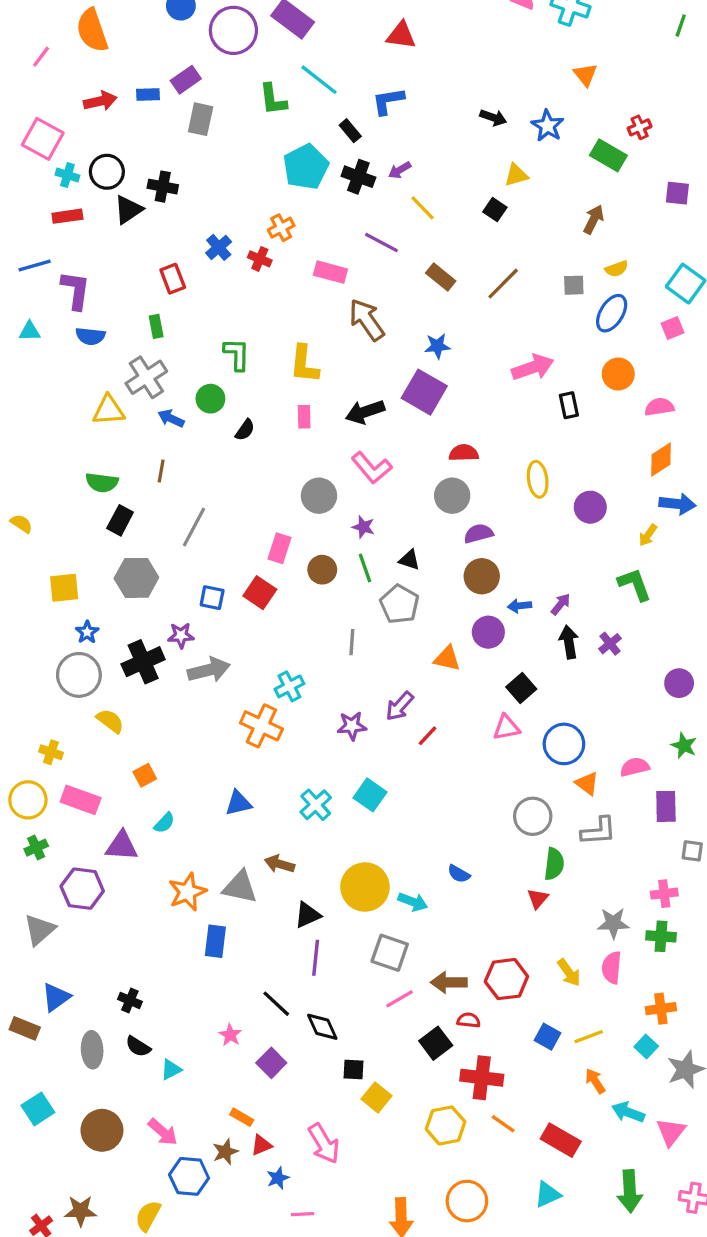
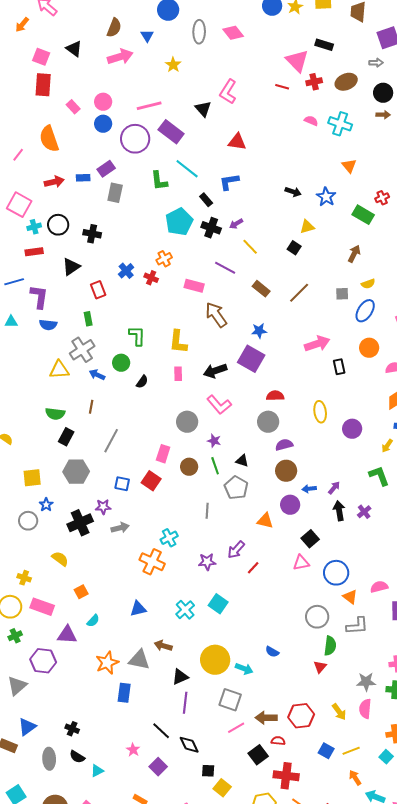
cyan cross: (67, 175) -> (34, 227), turned -32
black triangle: (128, 210) -> (71, 267), moved
gray arrow: (209, 670) -> (120, 528), size x0.7
gray circle: (79, 675) -> (28, 521), moved, size x0.7

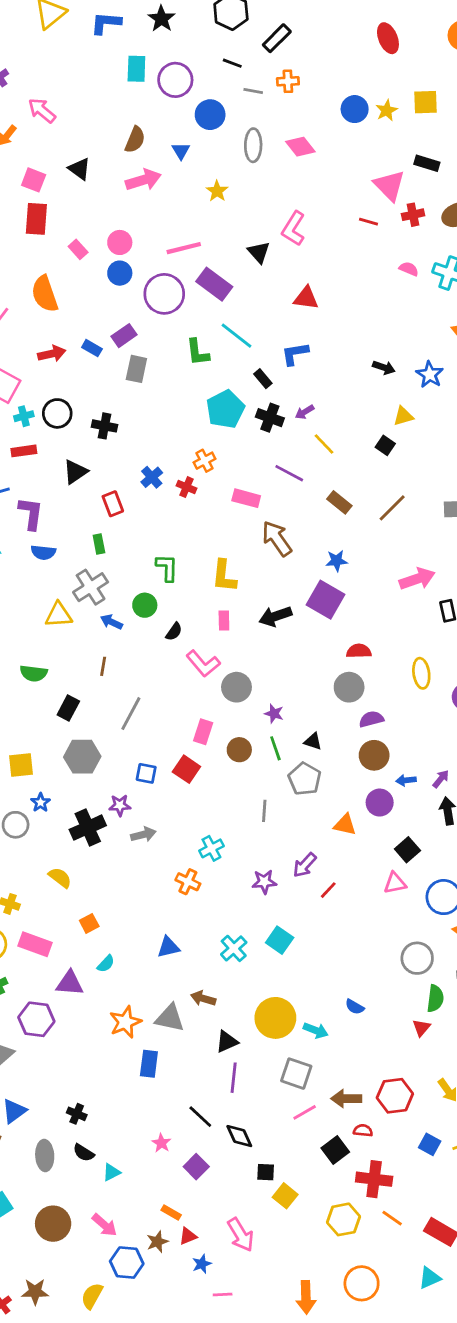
blue rectangle: (83, 178) -> (92, 348), turned 32
pink L-shape: (219, 405) -> (203, 664), moved
green semicircle: (55, 414) -> (34, 673), moved
orange cross: (152, 562) -> (188, 882), size x0.7

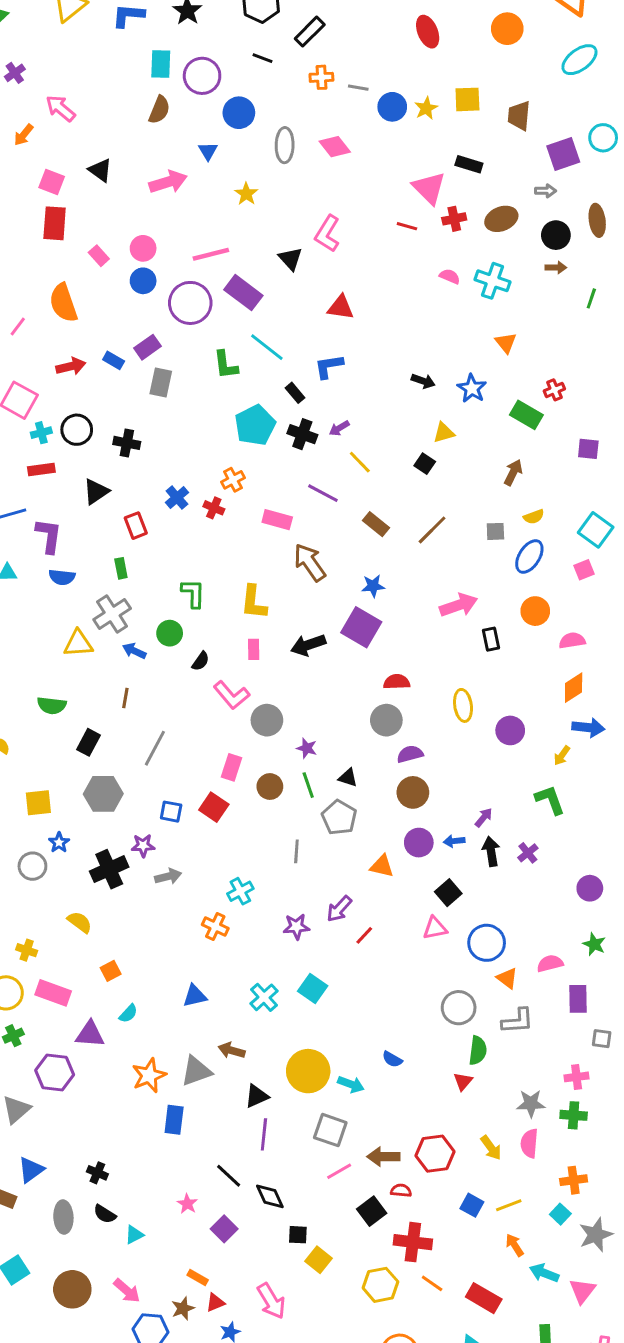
gray line: (253, 91) -> (358, 88), moved
brown semicircle: (135, 140) -> (159, 110), moved
blue arrow: (406, 780) -> (454, 841), moved
gray triangle: (170, 1018) -> (196, 1071), turned -32

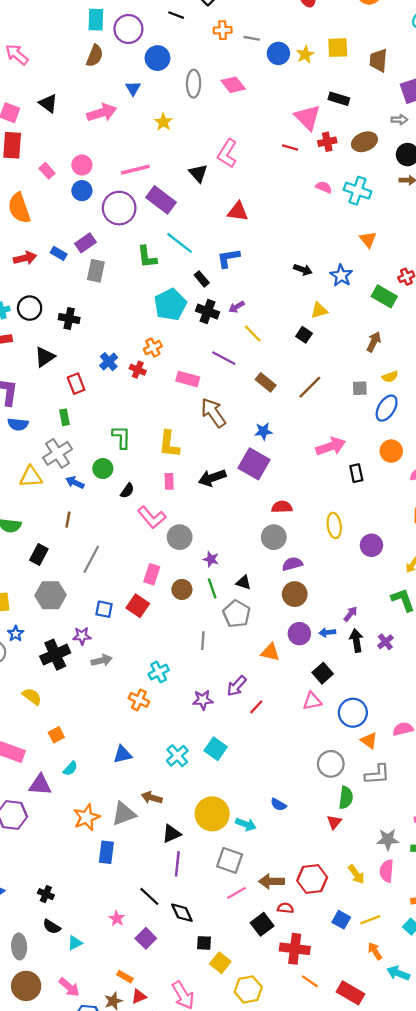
gray ellipse: (63, 1217) -> (19, 946), moved
yellow hexagon: (380, 1285) -> (248, 989), moved

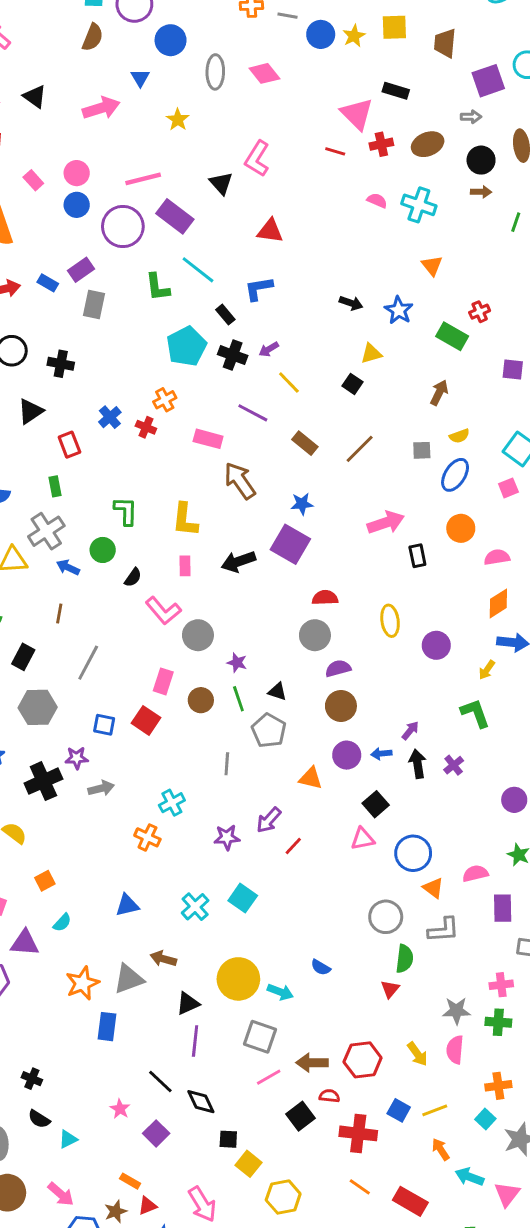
red cross: (295, 949) -> (358, 1133), moved

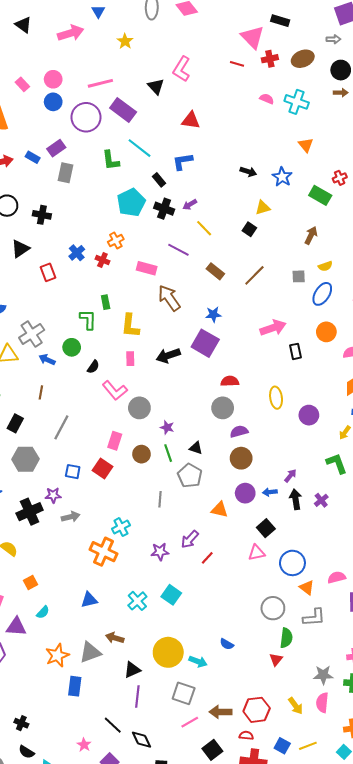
green rectangle: (55, 486) -> (106, 302), moved
orange cross: (147, 837) -> (103, 552), size x1.5
red semicircle: (329, 1096) -> (246, 736), moved

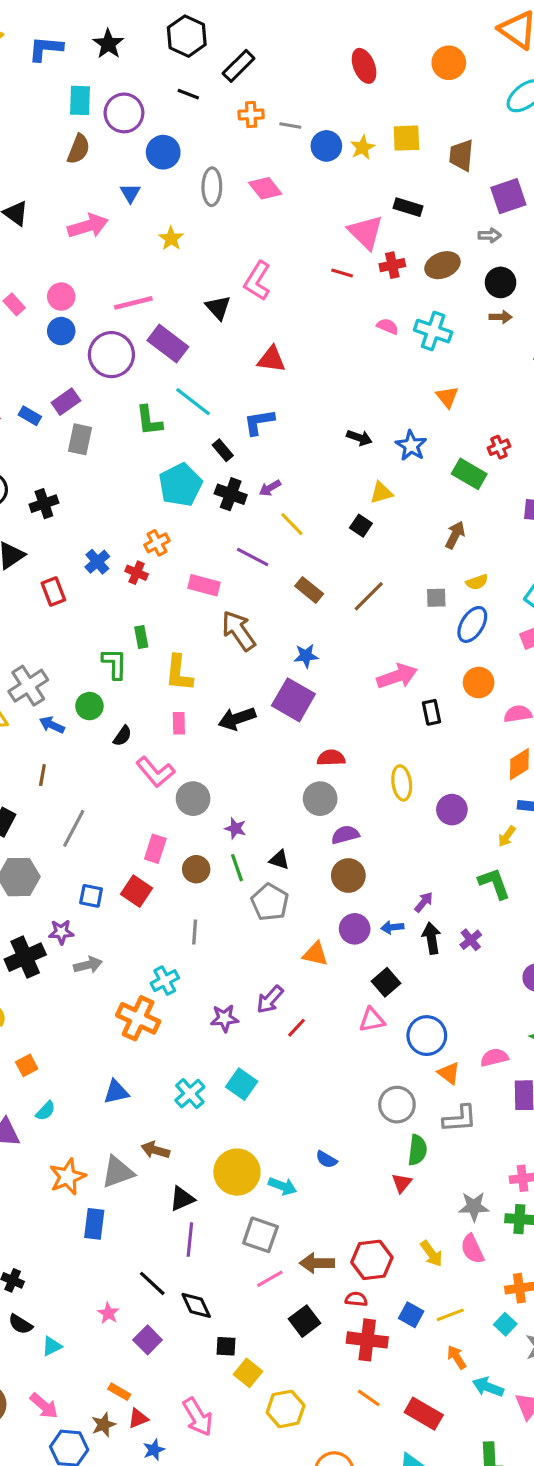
black cross: (42, 215) -> (44, 504), turned -30
gray line: (160, 499) -> (195, 932), moved
pink semicircle: (322, 703) -> (472, 1249), turned -30

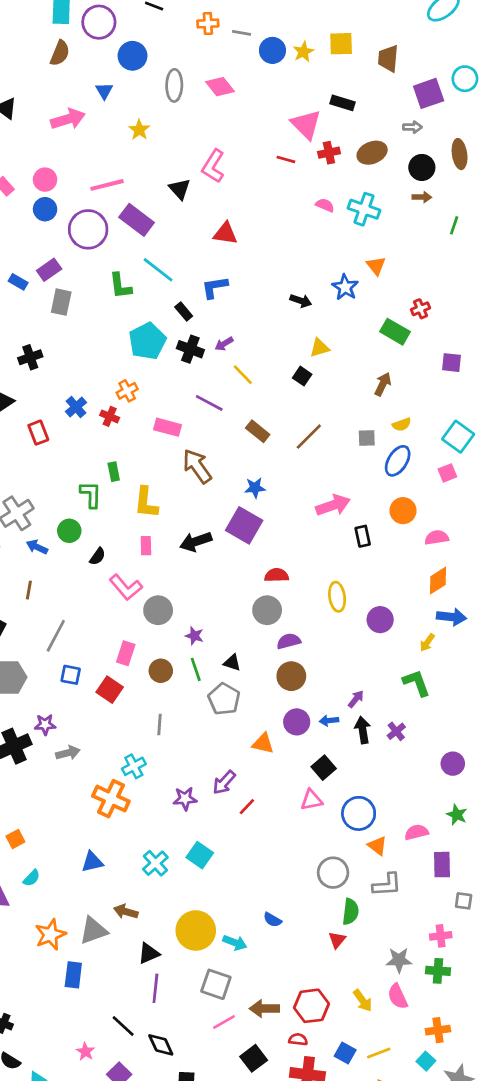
blue star: (411, 446) -> (345, 287), moved
blue square: (91, 896) -> (71, 675), moved

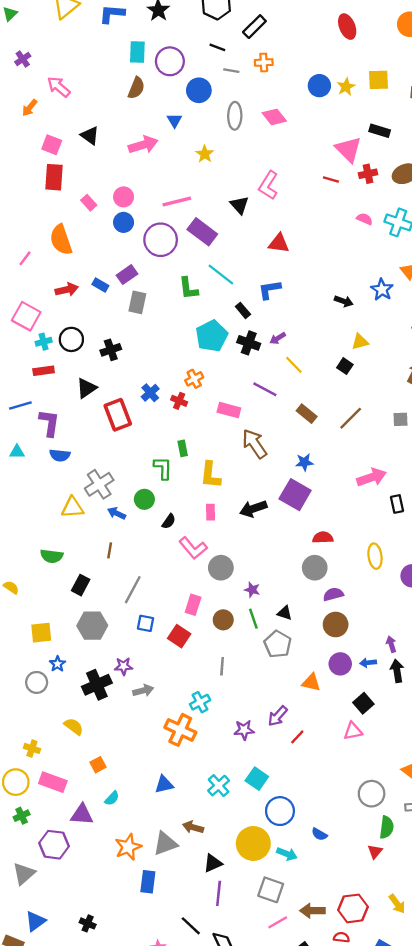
gray line: (242, 33) -> (231, 71), moved
red rectangle: (38, 433) -> (118, 415), size x1.5
purple arrow: (356, 699) -> (391, 644), turned -56
blue circle: (359, 813) -> (280, 811), moved

